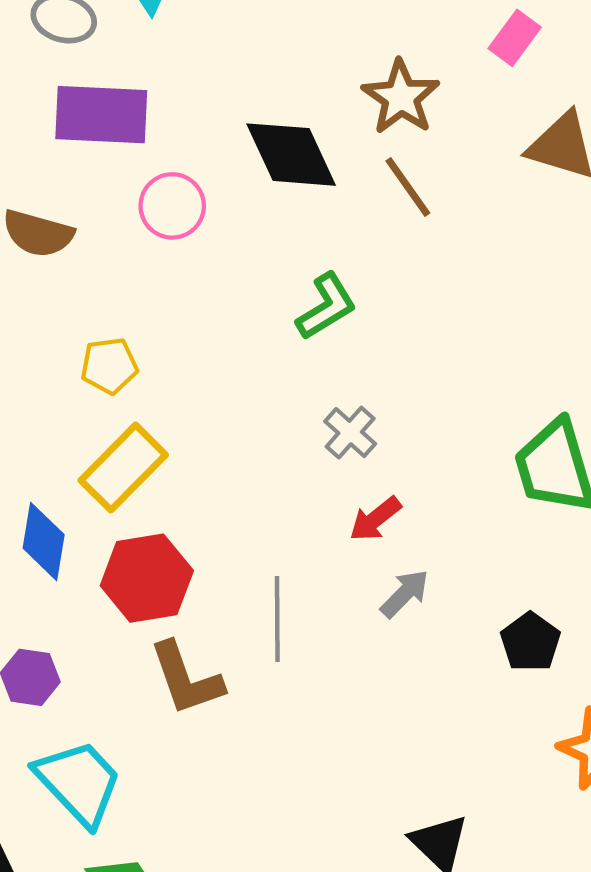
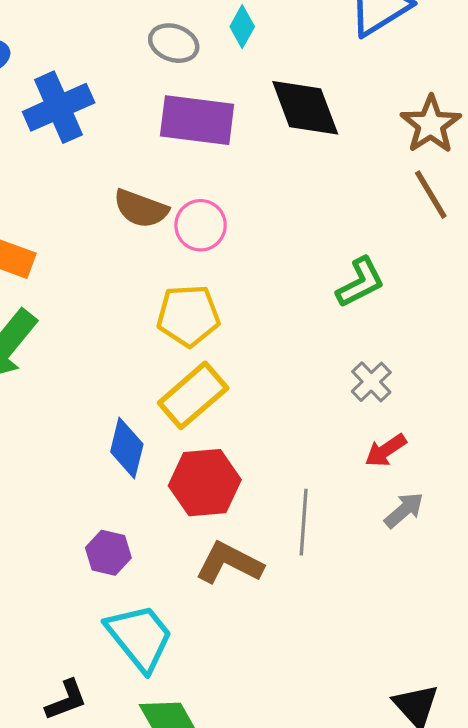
black diamond: (291, 155) -> (305, 108), moved
pink circle: (172, 206) -> (201, 225), moved
yellow pentagon: (109, 366) -> (188, 316), size x1.4
brown L-shape: (186, 679) -> (229, 563), turned 132

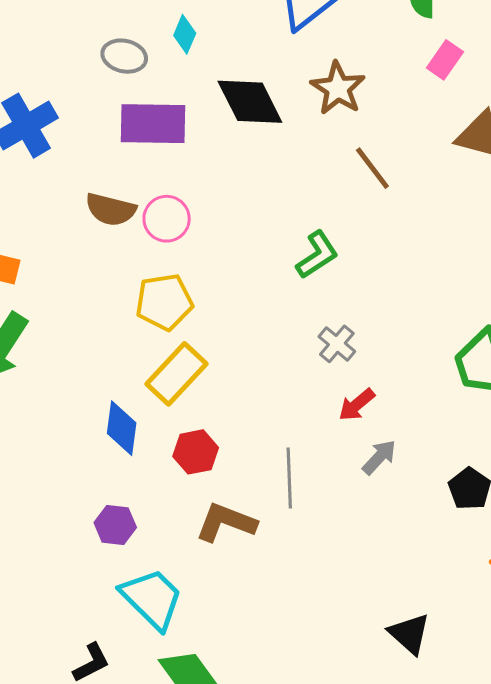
brown star: (431, 124) -> (338, 88), moved
red hexagon: (205, 483) -> (196, 452), size x0.7

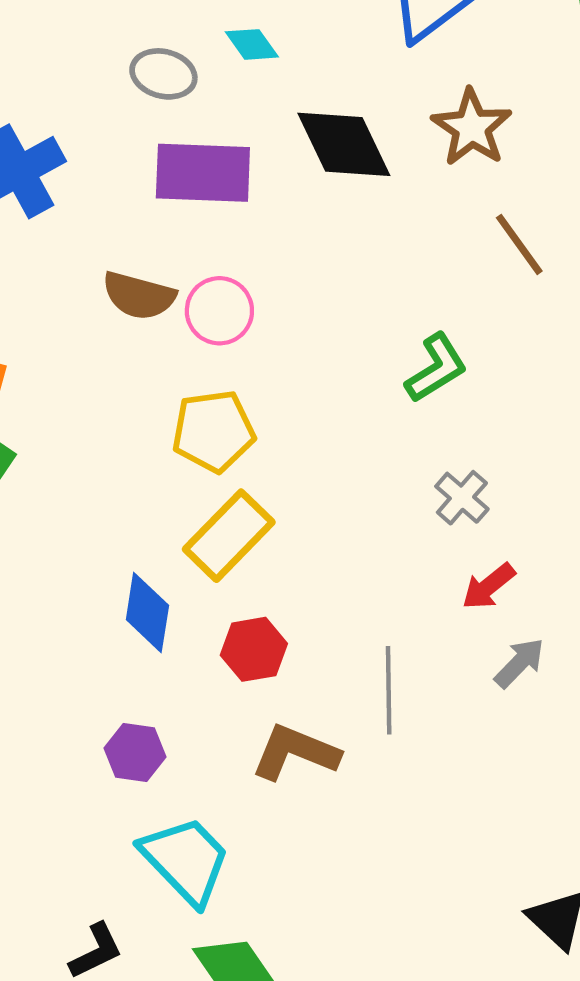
cyan diamond: (185, 34) -> (252, 44), turned -60

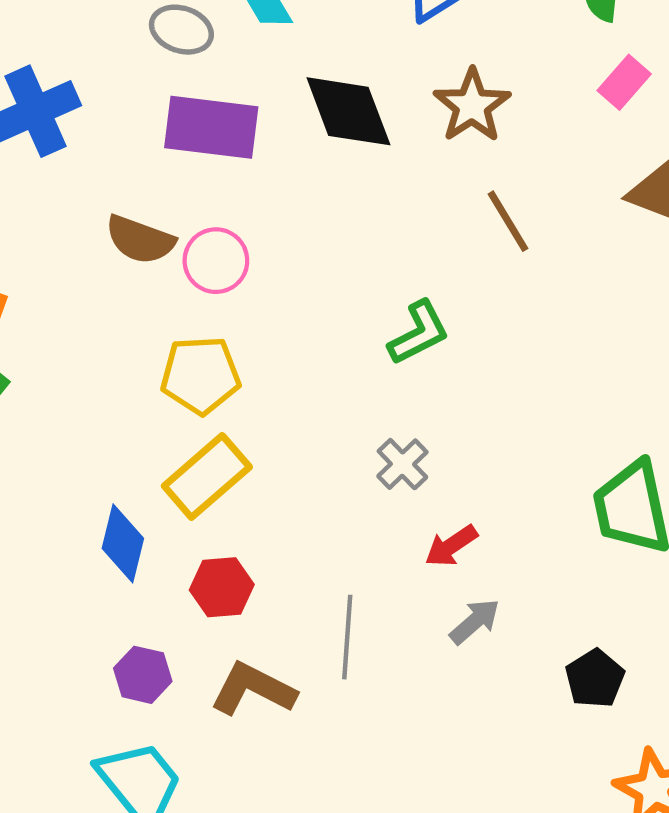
gray cross: (462, 498) -> (402, 464), moved
purple hexagon: (135, 752) -> (143, 675), moved

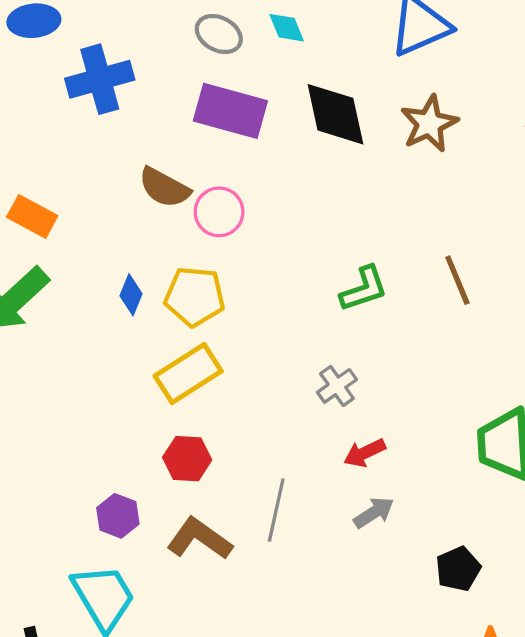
brown line: (508, 221) -> (457, 280), moved
blue diamond: (123, 543) -> (131, 295), moved, size x0.7

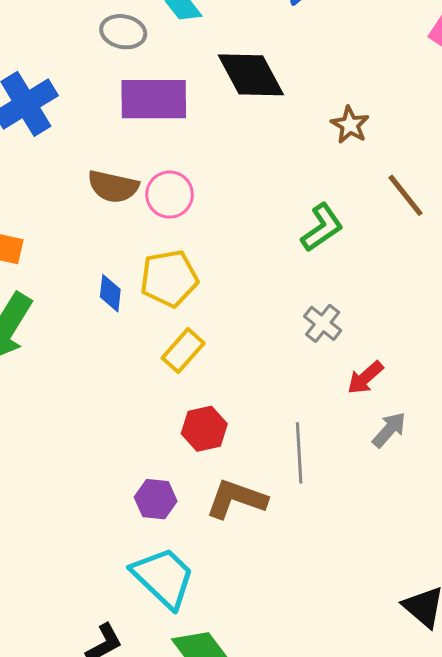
brown star: (429, 124) -> (350, 125), moved, size x0.7
yellow rectangle: (188, 373) -> (183, 351), size x0.7

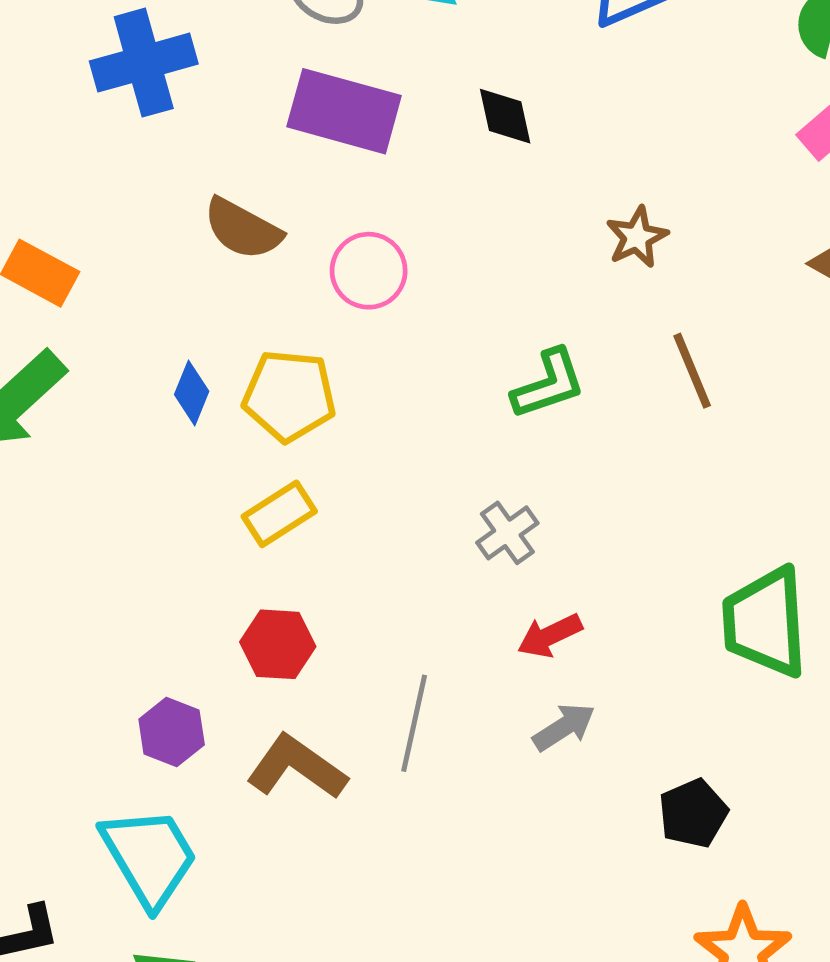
black diamond: (251, 75) -> (505, 116), size x0.6
pink circle: (170, 195) -> (369, 271), moved

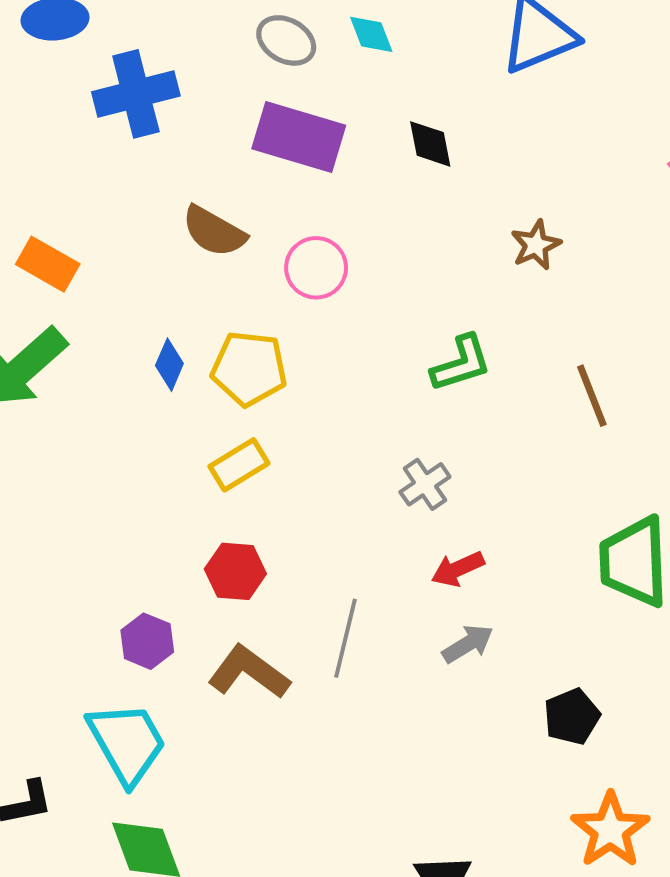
brown line: (692, 371) -> (592, 396), moved

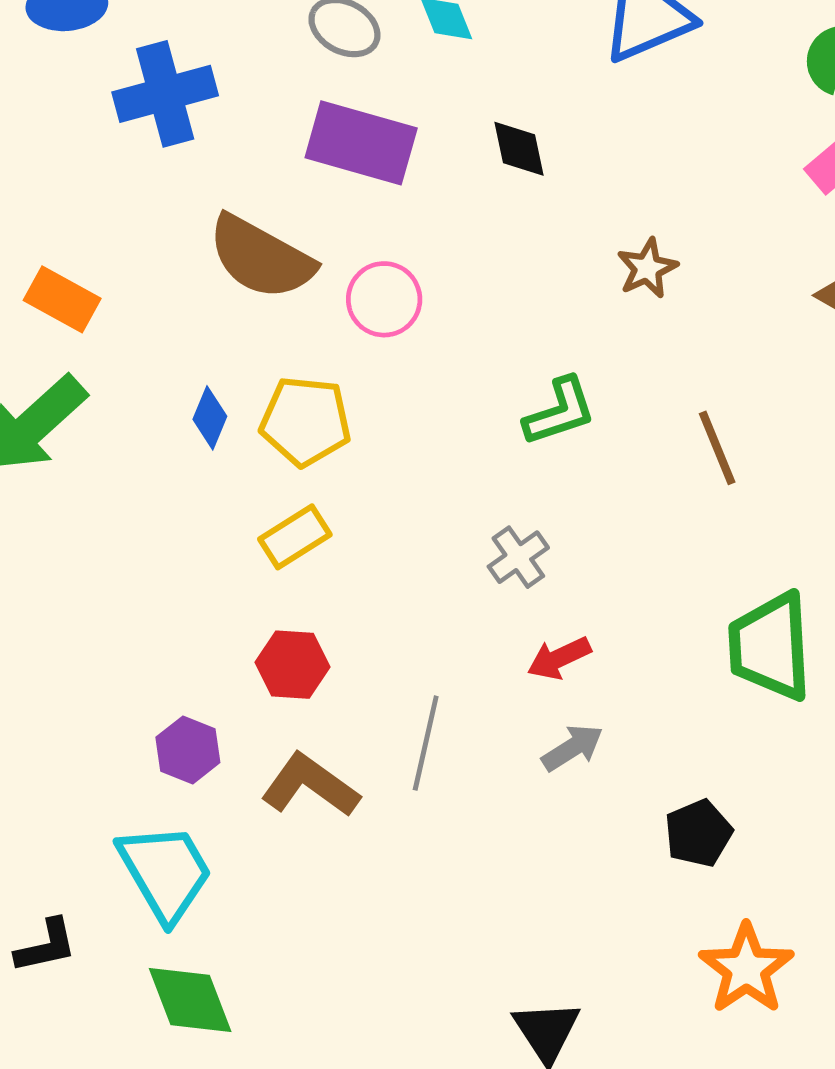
brown semicircle: (214, 231) -> (261, 257), size x1.4

